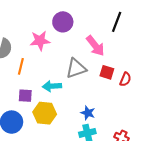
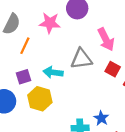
purple square: (25, 96) -> (23, 77), turned -32
blue star: (88, 113) -> (101, 118), moved

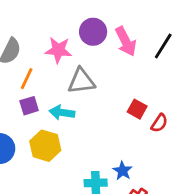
pink arrow: (106, 39) -> (126, 41), moved
gray triangle: (81, 59) -> (81, 81), moved
purple square: (23, 77) -> (29, 106), moved

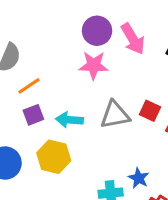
pink star: (58, 50) -> (94, 65), moved
orange line: (27, 79) -> (29, 86), turned 35
gray triangle: (81, 81) -> (115, 115), moved

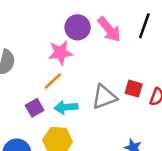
pink star: (94, 65) -> (60, 53), moved
orange line: (29, 86) -> (53, 81), moved

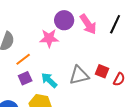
orange line: (53, 81) -> (23, 59), moved
cyan arrow: (66, 107) -> (49, 80), turned 42

